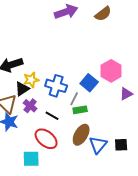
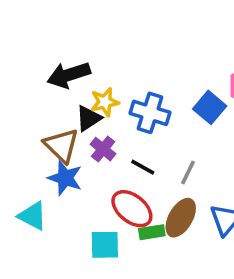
gray line: (74, 99) -> (188, 173), moved
green rectangle: (80, 110) -> (152, 232), moved
brown ellipse: (81, 135) -> (181, 218), moved

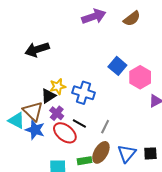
black arrow: (69, 75) -> (37, 49), moved
blue square: (210, 107) -> (117, 66), moved
red ellipse: (132, 209) -> (65, 133), moved
cyan triangle: (33, 216) -> (16, 121), moved

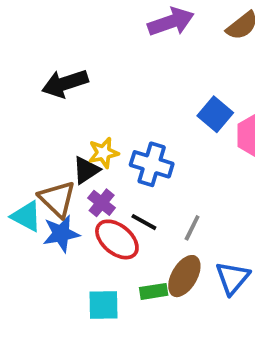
blue star: (35, 130) -> (61, 234), turned -30

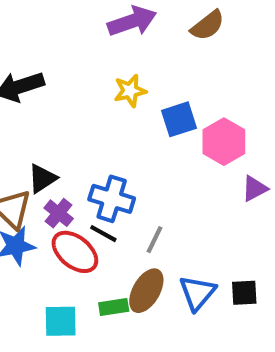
blue square: (215, 114) -> (179, 119), turned 32
yellow star: (103, 153) -> (130, 91), moved
blue cross: (152, 164) -> (112, 199), moved

